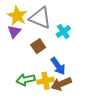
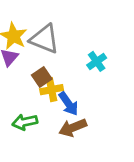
cyan cross: (63, 31) -> (97, 61), moved
yellow cross: (45, 81) -> (52, 90), moved

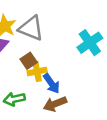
cyan cross: (97, 61) -> (90, 43), moved, size x1.5

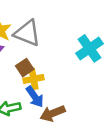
blue arrow: (51, 83) -> (35, 97), moved

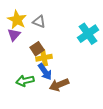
gray triangle: (27, 33) -> (39, 22), size x0.6

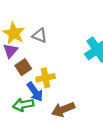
brown square: (37, 49) -> (23, 67), moved
blue arrow: (45, 72) -> (35, 92), moved

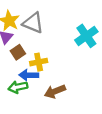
gray triangle: (40, 36) -> (33, 23), size x1.5
blue arrow: (35, 92) -> (29, 75), turned 126

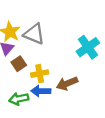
blue arrow: (29, 75) -> (41, 91), moved
brown arrow: (55, 91) -> (67, 83), moved

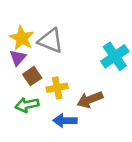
blue arrow: (41, 91) -> (65, 121), moved
green arrow: (19, 99) -> (27, 105), moved

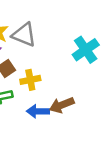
brown arrow: (90, 100) -> (62, 105), moved

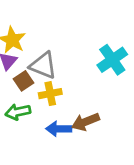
gray triangle: (24, 35) -> (43, 65), moved

